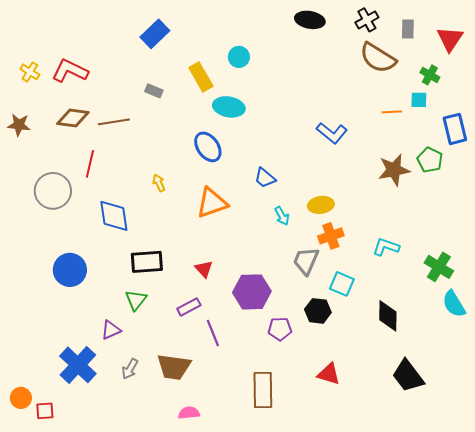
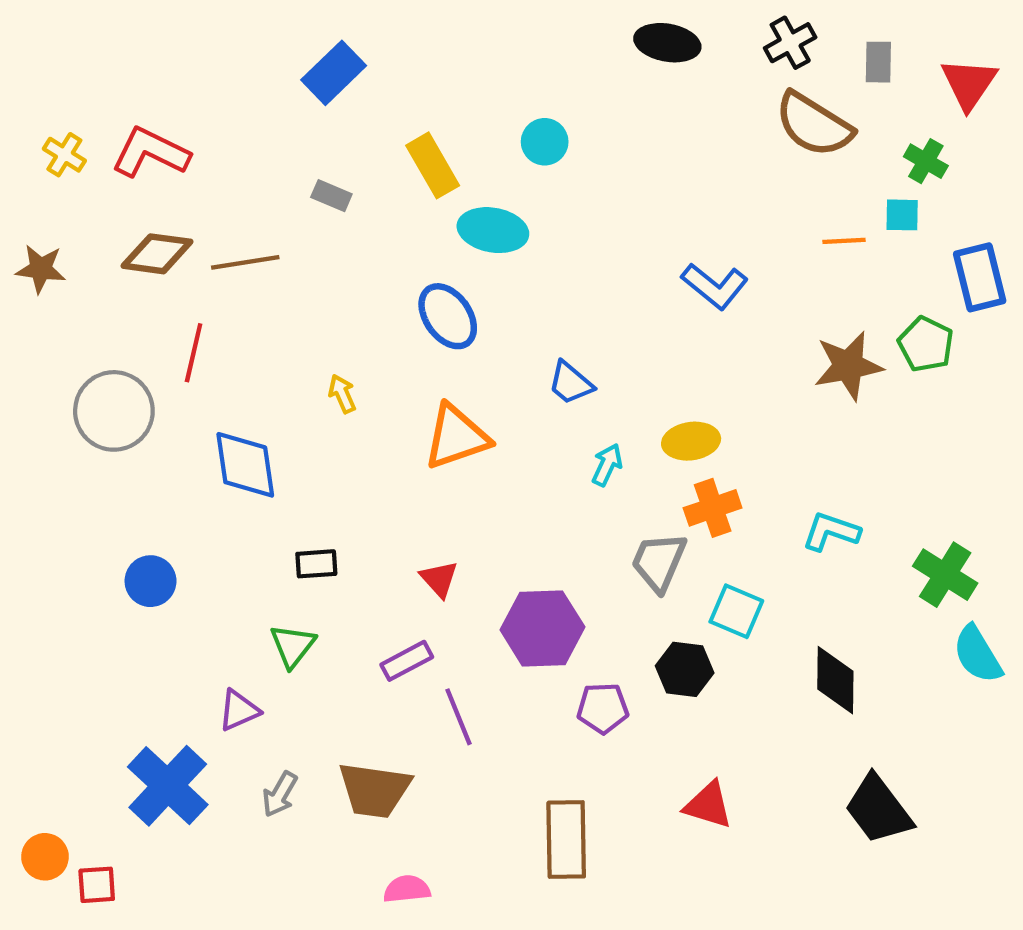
cyan circle: (239, 57) -> (545, 142), moved
cyan arrow: (282, 216) -> (607, 465), turned -126
black rectangle: (147, 262) -> (316, 564), size x0.6
blue circle: (70, 270) -> (151, 581), size x0.7

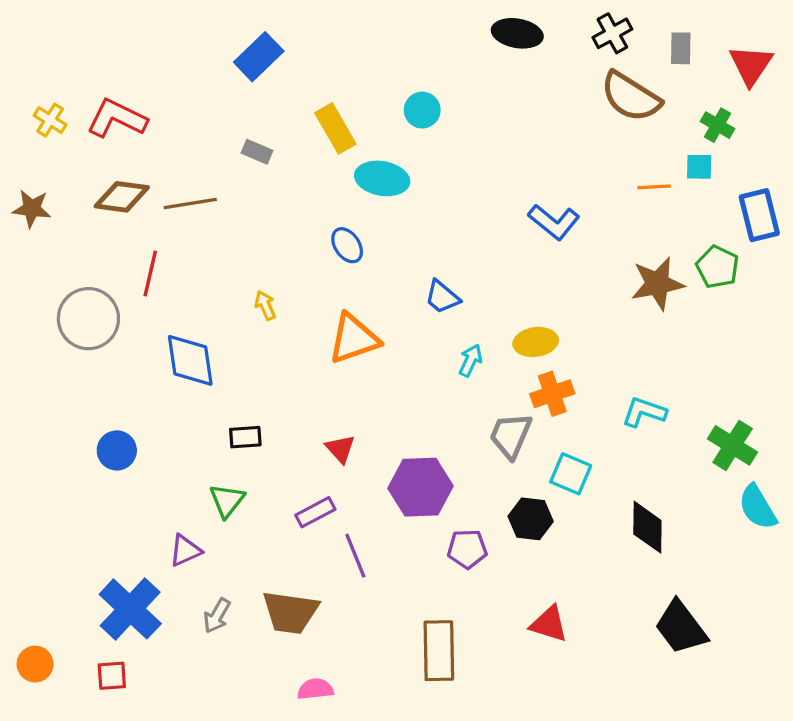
blue ellipse: (448, 316) -> (347, 245), size x0.7
red square: (97, 885) -> (112, 676), moved

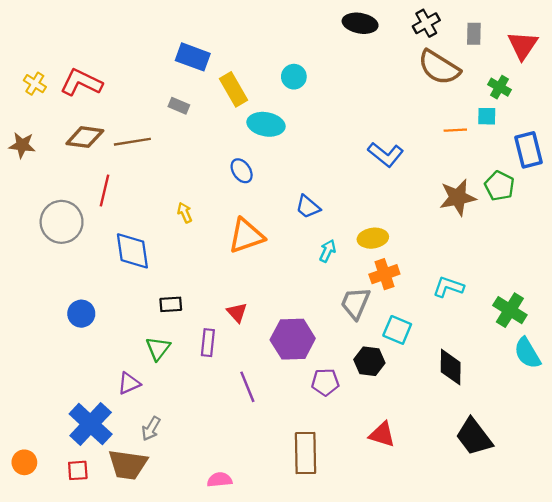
blue rectangle: (259, 57) -> (193, 57), moved, turned 64
purple rectangle: (315, 512) -> (208, 343), moved, turned -56
brown trapezoid: (290, 612) -> (128, 465), moved

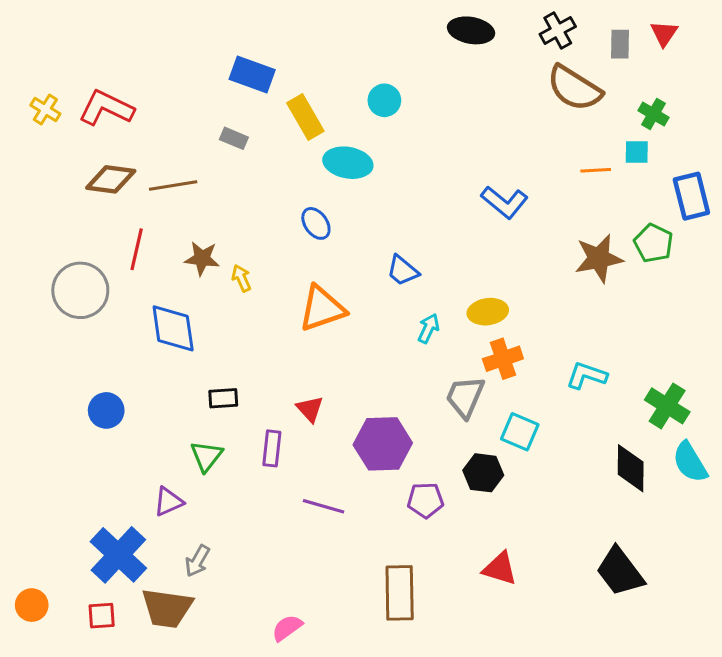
red triangle: (523, 45) -> (664, 33), moved, size x0.7
brown star: (22, 145) -> (202, 258), moved
black diamond: (451, 367) -> (631, 468), moved
purple line: (247, 387) -> (324, 506), turned -52
pink semicircle: (220, 480) -> (287, 628), turned -30

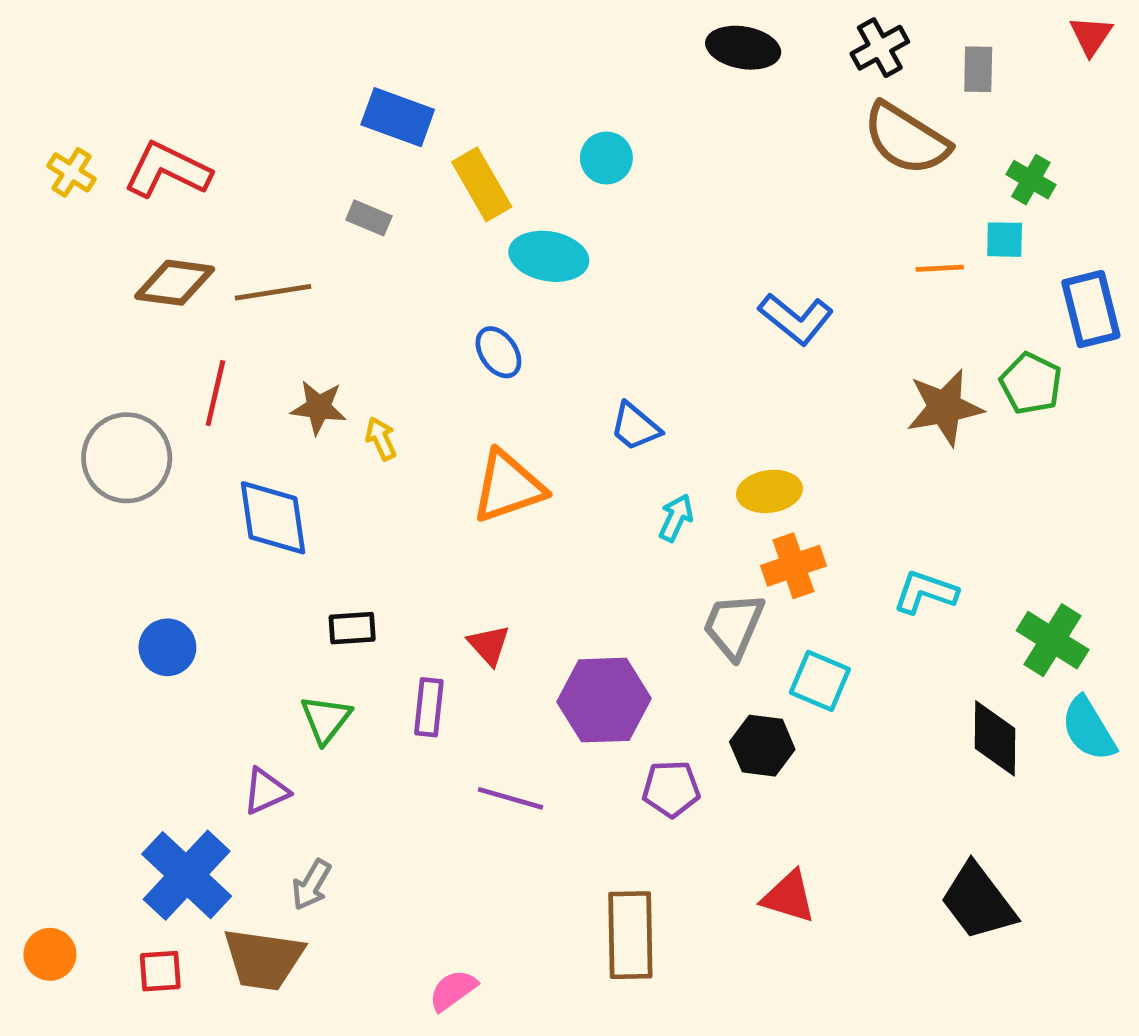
red triangle: (664, 33) -> (1091, 36), moved

